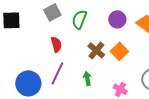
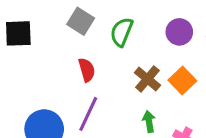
gray square: (52, 12) -> (81, 21), turned -30
green arrow: (87, 78) -> (149, 122), moved

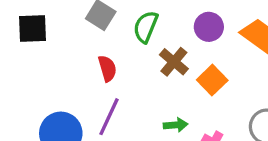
brown cross: (147, 79) -> (174, 62), moved
green arrow: (149, 122) -> (176, 125), turned 95

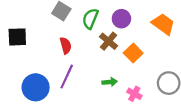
purple circle: (209, 27) -> (121, 19), moved
black square: (33, 28) -> (17, 37), moved

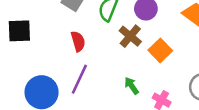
green arrow: (110, 82) -> (132, 86), turned -120

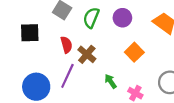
black square: (19, 31) -> (30, 33), moved
brown cross: (130, 36) -> (87, 54), moved

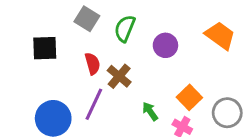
purple circle: (122, 18) -> (165, 45), moved
orange square: (134, 52) -> (189, 97), moved

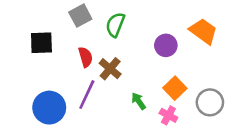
gray square: (87, 19) -> (80, 16), turned 30
purple circle: (165, 45) -> (166, 45), moved

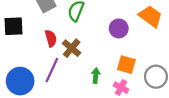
orange square: (175, 88) -> (126, 65), turned -30
green arrow: (139, 101) -> (96, 76), turned 40

